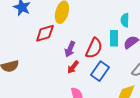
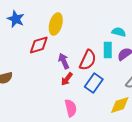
cyan semicircle: (125, 20) -> (119, 32), turned 104
purple arrow: (70, 49) -> (64, 61), turned 133

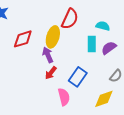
yellow ellipse: (56, 24) -> (53, 37), moved
red semicircle: (88, 60) -> (70, 19), moved
pink semicircle: (71, 108) -> (64, 97), moved

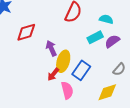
yellow ellipse: (53, 37) -> (63, 61), moved
cyan rectangle: (92, 44) -> (95, 37), turned 63
red arrow: (51, 73) -> (53, 74), moved

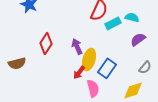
red diamond: (26, 32) -> (46, 43), moved, turned -40
cyan rectangle: (95, 37) -> (113, 23), moved

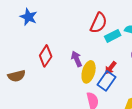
red arrow: (79, 72) -> (111, 68), moved

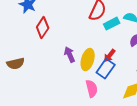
red diamond: (46, 56) -> (43, 28), moved
purple arrow: (77, 59) -> (70, 55), moved

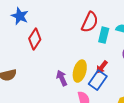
cyan rectangle: (112, 24) -> (104, 35), turned -49
purple arrow: (70, 55) -> (62, 78), moved

